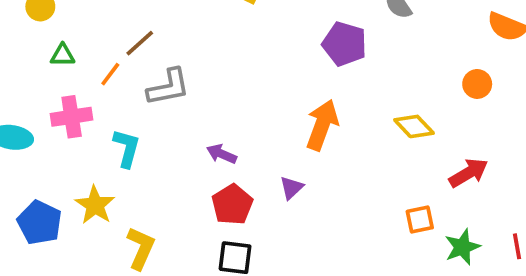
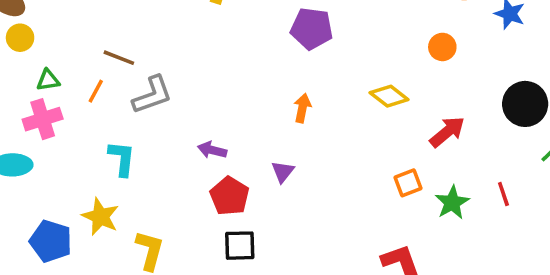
brown line: (140, 43) -> (119, 58), turned 72
pink cross: (72, 117) -> (43, 119), moved
orange arrow: (322, 125) -> (302, 108), size x0.6

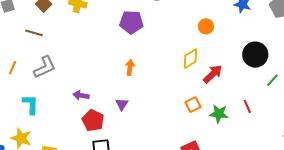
brown line: (119, 58) -> (34, 33), moved
yellow diamond: (389, 96) -> (190, 59), moved, turned -65
green star: (452, 203) -> (219, 114), turned -30

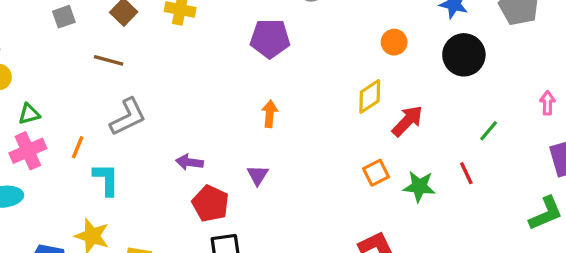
black circle: (255, 55) -> (464, 55), moved
orange line: (13, 68) -> (78, 147), moved
green line: (272, 80) -> (489, 131), moved

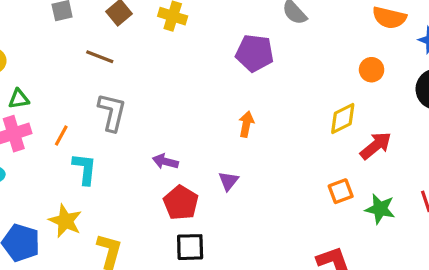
gray L-shape: (128, 117) -> (112, 112), turned -57

